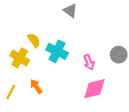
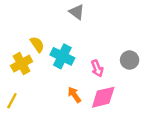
yellow cross: (20, 58) -> (22, 64), turned 30
orange arrow: (36, 87) -> (74, 95), moved

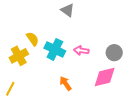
pink arrow: (97, 68) -> (81, 51), moved, turned 120
pink diamond: (103, 97) -> (105, 77), moved

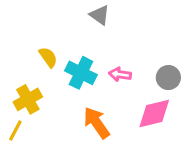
yellow cross: (19, 56) -> (28, 99), moved
orange arrow: (65, 83) -> (97, 123), size x1.5

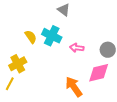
cyan cross: (81, 73) -> (52, 36), moved
orange arrow: (97, 123) -> (74, 87), moved

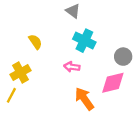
cyan cross: (52, 36) -> (84, 41), moved
pink arrow: (77, 48) -> (72, 67), moved

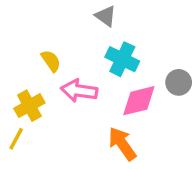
pink arrow: (72, 67) -> (79, 91), moved, size x1.5
pink diamond: (113, 83) -> (139, 101), moved

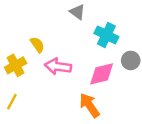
cyan cross: (122, 59) -> (106, 35), moved
yellow cross: (29, 106) -> (16, 65), moved

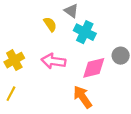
cyan cross: (106, 35) -> (85, 32), moved
yellow semicircle: (37, 45) -> (50, 24), moved

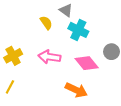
pink diamond: (94, 68) -> (87, 63), turned 65
orange arrow: (83, 97) -> (76, 90), turned 150

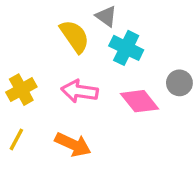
yellow semicircle: (46, 23) -> (75, 36), size x1.5
orange arrow: (76, 90) -> (73, 144), moved

